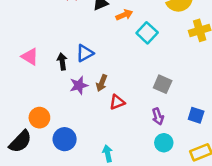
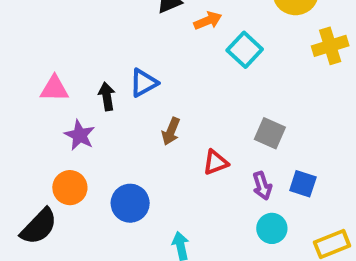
pink triangle: (30, 57) -> (54, 89), turned -30
purple star: (79, 85) -> (80, 135), moved, turned -30
red triangle: (117, 102) -> (216, 162), moved
blue square: (196, 115) -> (303, 184), moved
blue circle: (65, 139) -> (130, 203), moved

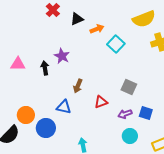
blue triangle: (144, 83) -> (64, 107), moved, turned 42
purple star: (80, 135) -> (62, 56), moved
purple arrow: (262, 186) -> (125, 114), turned 88
blue circle: (130, 203) -> (46, 128), moved

